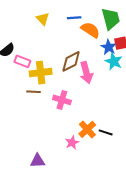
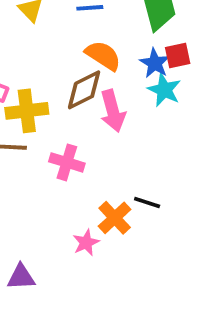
orange semicircle: (90, 30) -> (103, 56), moved
black line: (106, 132) -> (147, 203), moved

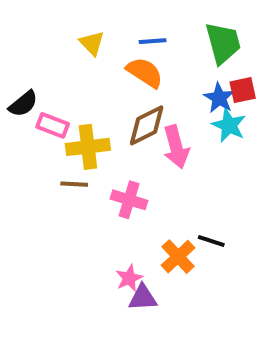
orange semicircle: (103, 56) -> (145, 72), moved
pink star: (86, 243) -> (129, 278), moved
purple triangle: (21, 277) -> (143, 298), moved

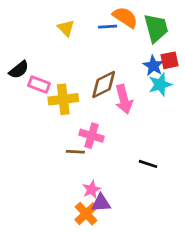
orange semicircle: (145, 72) -> (125, 17), moved
cyan star: (229, 125) -> (160, 85), turned 30
brown line: (74, 184) -> (75, 152), moved
orange cross: (178, 257) -> (86, 214), moved

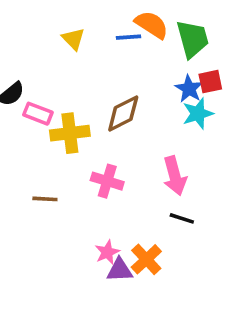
pink arrow: (124, 99) -> (175, 176), moved
brown line: (75, 152) -> (45, 199), moved
orange cross: (86, 214) -> (146, 259), moved

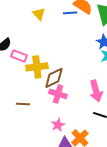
brown diamond: (123, 114) -> (54, 78), moved
pink star: (107, 252) -> (58, 125), moved

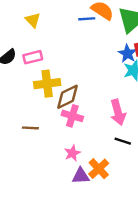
yellow triangle: (39, 14) -> (33, 20), moved
pink rectangle: (19, 56) -> (33, 57), moved, turned -35

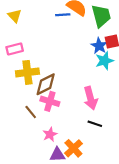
brown line: (30, 128) -> (31, 112), moved, turned 48

